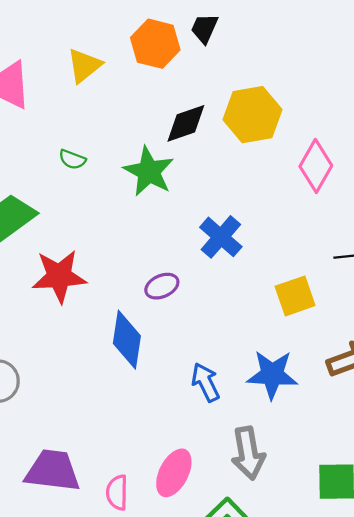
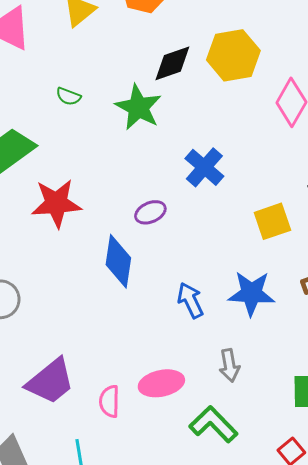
gray arrow: (248, 453) -> (229, 365), size x0.7
purple trapezoid: (53, 471) -> (50, 381), turned 134
pink ellipse: (174, 473) -> (161, 383), turned 51

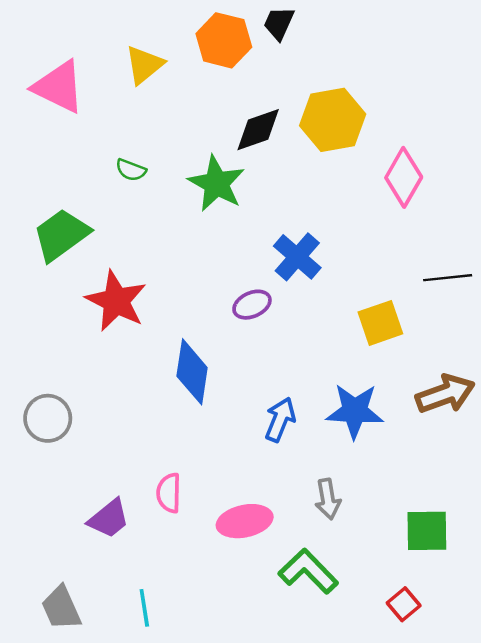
red star: (56, 203) -> (116, 301), turned 30
purple ellipse: (150, 212) -> (252, 305), moved
blue arrow: (190, 300) -> (280, 420), turned 48
purple trapezoid: (50, 381) -> (109, 519), size x0.7
pink semicircle: (109, 401) -> (169, 493), moved

